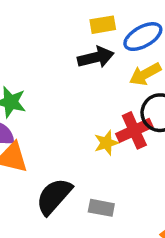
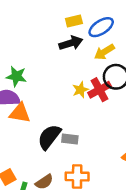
yellow star: (106, 143) -> (80, 90), moved
gray rectangle: (101, 208) -> (70, 139), moved

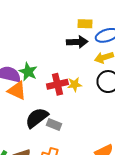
green star: (16, 76) -> (28, 72), moved
red cross: (100, 90) -> (57, 84), moved

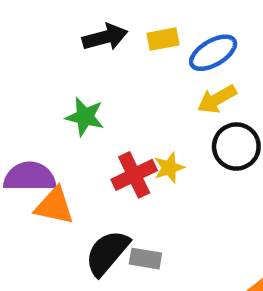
black arrow: (77, 42) -> (105, 37), moved
green star: (28, 72) -> (85, 117), moved

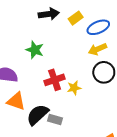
yellow rectangle: (163, 39) -> (76, 18), turned -32
yellow star: (169, 168) -> (74, 88), moved
orange triangle: (54, 206) -> (16, 101), moved

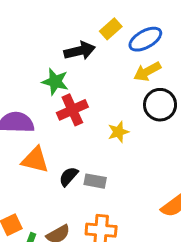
black arrow: (49, 14) -> (80, 51), moved
red cross: (55, 80) -> (72, 110), moved
black semicircle: (38, 115) -> (69, 177), size x0.6

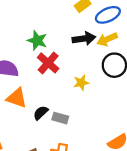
black arrow: (80, 51) -> (84, 39), moved
red cross: (72, 110) -> (48, 63), turned -30

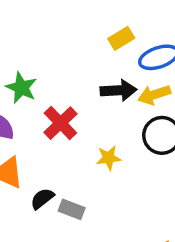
green star: (37, 40) -> (21, 88), moved

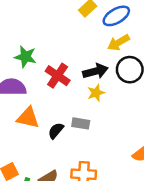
black arrow: (119, 90) -> (95, 71), moved
gray rectangle: (72, 209) -> (81, 123), moved

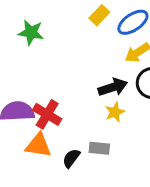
green star: (25, 57) -> (31, 32), moved
red cross: (58, 76) -> (47, 114), moved

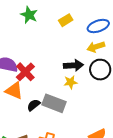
yellow rectangle: (99, 15) -> (66, 20), moved
gray rectangle: (99, 148) -> (54, 103), size x1.6

